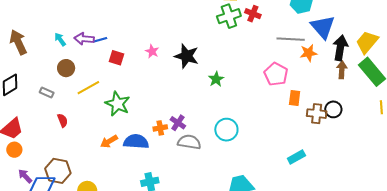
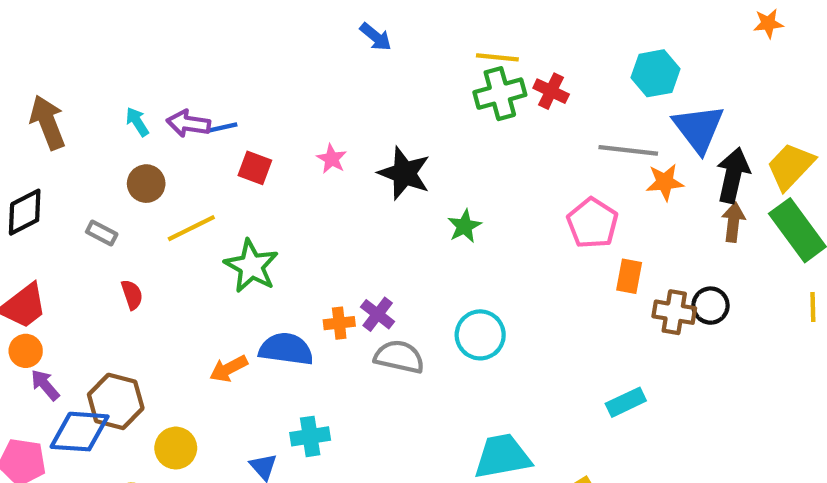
orange arrow: (109, 141) -> (229, 369), moved
purple arrow: (25, 176) -> (45, 385), moved

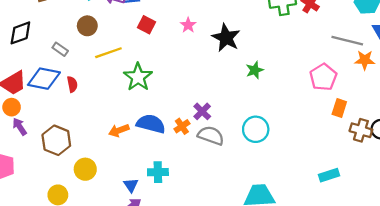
orange cross: (339, 323) -> (182, 126), moved, turned -35
blue diamond: (80, 432) -> (44, 79), moved

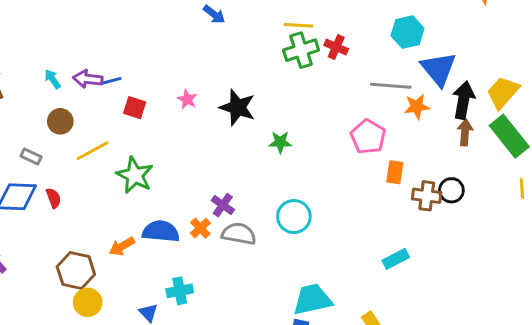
green star: (255, 70) -> (280, 142), turned 30
brown hexagon: (56, 140) -> (76, 271), moved

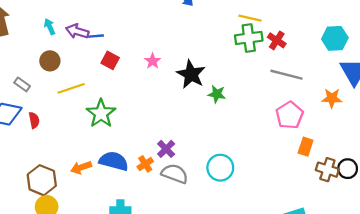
gray line: (391, 86) -> (286, 75), moved
green star: (280, 142) -> (217, 94), moved

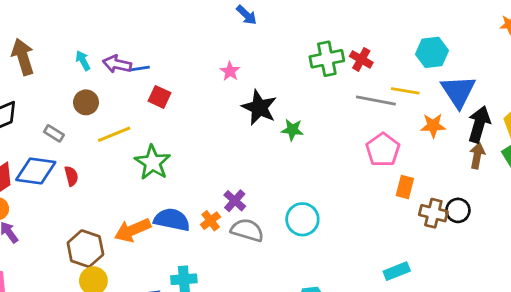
yellow line: (250, 18) -> (405, 91), moved
pink star: (153, 61) -> (230, 71), moved
orange arrow: (81, 168) -> (132, 230), size x1.4

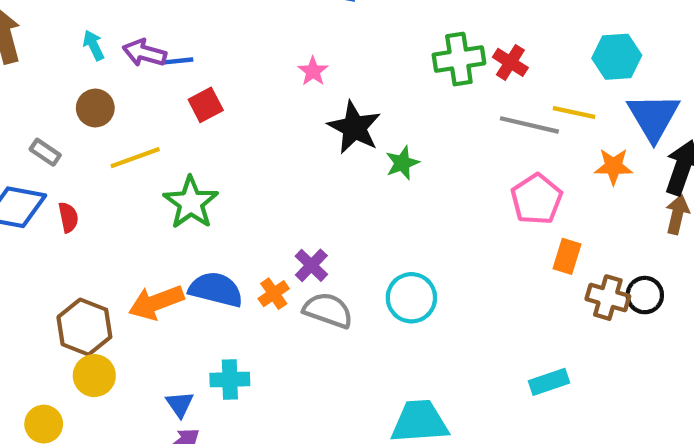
red square: (160, 97) -> (206, 105), turned 35
green star: (292, 130) -> (402, 163), turned -30

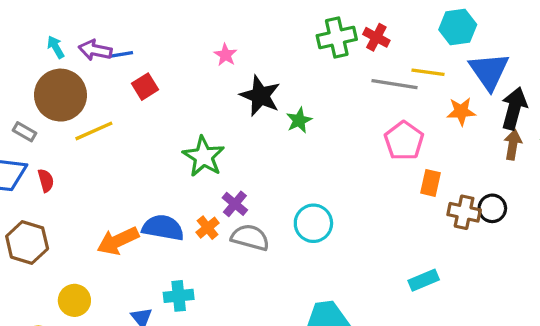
brown circle: (95, 108) -> (60, 95), size x1.8
green star: (191, 203) -> (204, 156), moved
brown hexagon: (84, 327) -> (27, 242), moved

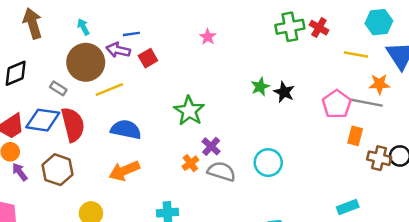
purple arrow: (95, 50) -> (118, 50), moved
gray line: (394, 84) -> (366, 103), moved
black star: (260, 96) -> (284, 92), moved, size x0.7
red semicircle: (46, 180) -> (73, 125), size x2.0
blue semicircle: (163, 228) -> (126, 130), moved

